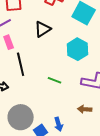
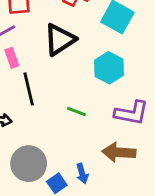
black triangle: (43, 29) -> (60, 40), size x1.4
brown arrow: (85, 109) -> (119, 152), size x1.6

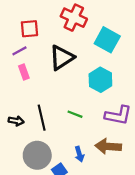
black line: (29, 89) -> (42, 118), moved
blue arrow: (82, 173) -> (79, 154), moved

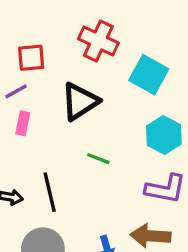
pink rectangle: (24, 72) -> (23, 123), turned 32
cyan hexagon: (100, 80) -> (164, 135), moved
green line: (75, 114) -> (98, 159), moved

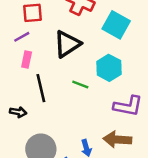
cyan hexagon: (164, 135) -> (109, 68), moved
black line: (50, 192) -> (41, 88), moved

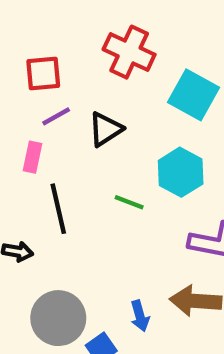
purple line: (22, 37) -> (56, 116), moved
black triangle: (67, 44) -> (105, 129), size x0.7

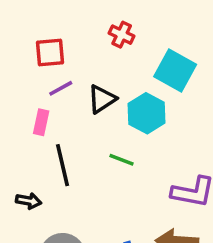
red cross: (129, 52) -> (122, 35), size x0.6
cyan hexagon: (181, 172) -> (147, 113), moved

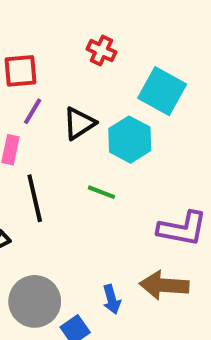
purple line: (61, 88) -> (33, 111), turned -30

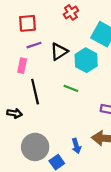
red cross: (101, 51) -> (71, 12), turned 32
purple line: (33, 111) -> (34, 45), turned 40

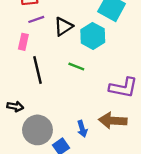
black arrow: (14, 113) -> (15, 106), moved

